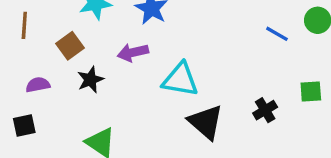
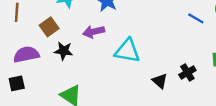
black star: (90, 80) -> (64, 51), turned 30
purple semicircle: (38, 85) -> (26, 54), size x1.5
black triangle: (206, 122) -> (160, 81), moved, size x0.6

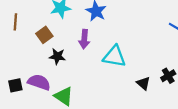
purple arrow: (94, 32) -> (84, 39), turned -72
purple semicircle: (26, 54) -> (39, 82), moved, turned 30

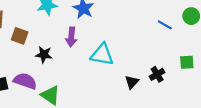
brown square: (44, 35) -> (20, 36), moved, turned -35
black triangle: (143, 83) -> (132, 82), turned 32

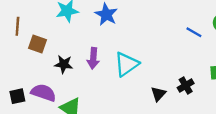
purple arrow: (71, 37) -> (93, 58), moved
cyan triangle: (102, 55) -> (126, 64), turned -45

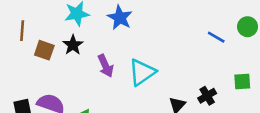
purple arrow: (93, 58) -> (106, 66), turned -30
black star: (64, 64) -> (73, 45), moved, turned 30

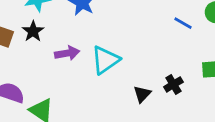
purple arrow: (106, 66) -> (67, 53), turned -75

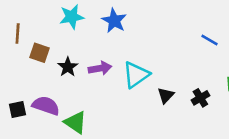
black star: (33, 31) -> (68, 67), moved
black triangle: (142, 94) -> (166, 95), moved

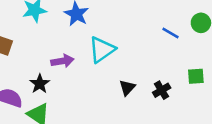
black star: (68, 67) -> (40, 84), moved
cyan triangle: (136, 75) -> (102, 50), moved

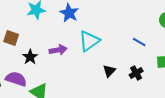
blue line: (170, 33) -> (139, 42), moved
black star: (40, 84) -> (30, 57), moved

